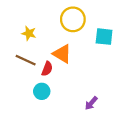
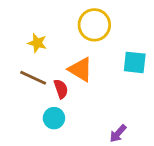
cyan square: (104, 37) -> (135, 62), moved
red semicircle: (47, 69) -> (61, 89), turned -40

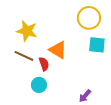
yellow circle: (94, 25) -> (89, 18), moved
yellow star: (37, 43) -> (27, 31), size x1.5

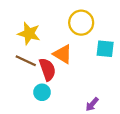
yellow circle: (89, 18) -> (81, 23), moved
red semicircle: (44, 64) -> (47, 69), size x1.5

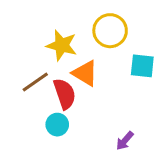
yellow star: (29, 34) -> (62, 45), moved
brown line: (26, 61) -> (35, 82), turned -60

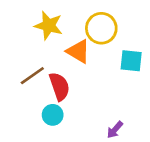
yellow star: (62, 45) -> (49, 26), moved
orange triangle: (85, 73) -> (78, 51), moved

